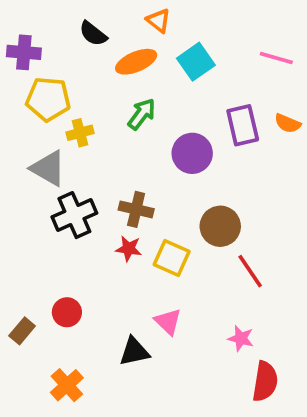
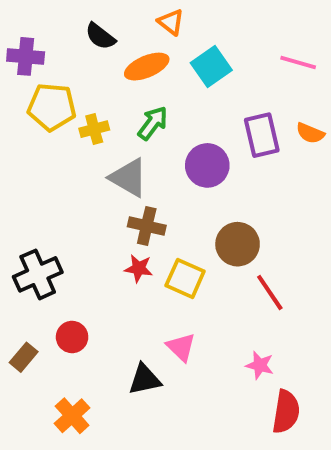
yellow cross: (80, 133) -> (94, 129), moved
gray triangle: (48, 168) -> (129, 178), moved
black cross: (74, 215) -> (38, 274), moved

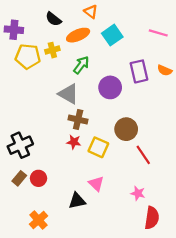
yellow cross: (94, 129) -> (52, 50), moved
brown rectangle: (24, 357) -> (19, 178), moved

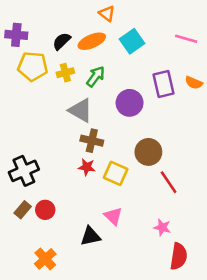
black semicircle: (53, 19) -> (62, 41), moved, turned 98
yellow cross: (52, 50) -> (65, 73), moved

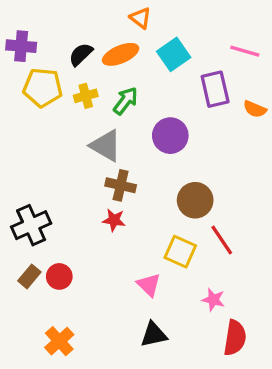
purple rectangle: (164, 84) -> (215, 89), moved
yellow square: (116, 173) -> (180, 252), moved
black triangle: (91, 236) -> (154, 334), moved

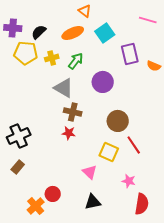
pink line: (245, 51) -> (148, 20), moved
black semicircle: (81, 54) -> (39, 32), moved
red circle: (59, 276) -> (53, 194), moved

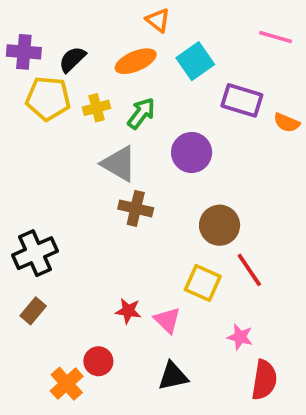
purple rectangle: (130, 54) -> (242, 100), turned -60
red star: (69, 133) -> (128, 311), moved

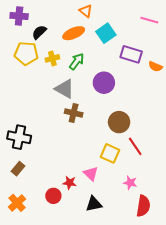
purple cross: (24, 52) -> (19, 16), moved
black cross: (35, 253) -> (19, 137), turned 35
red star: (128, 311) -> (70, 183), moved
orange cross: (67, 384) -> (17, 203), moved

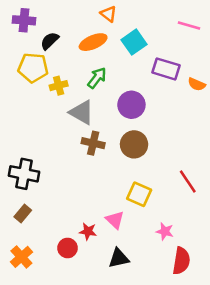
yellow cross: (52, 58) -> (59, 86), moved
brown circle: (119, 122) -> (134, 144), moved
red line: (135, 146) -> (188, 181), moved

